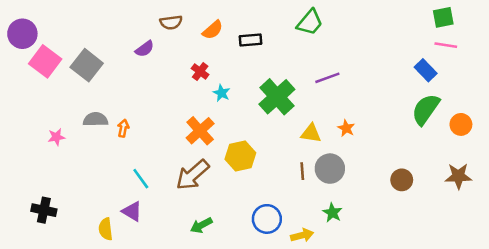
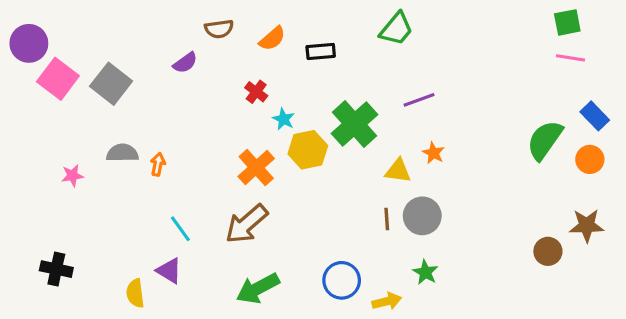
blue rectangle: (426, 70) -> (595, 116), moved
orange star: (346, 128) -> (433, 153), moved
yellow hexagon: (240, 156) -> (308, 150), moved
brown circle: (402, 180) -> (548, 251), moved
green arrow: (201, 225) -> (258, 288), size x1.5

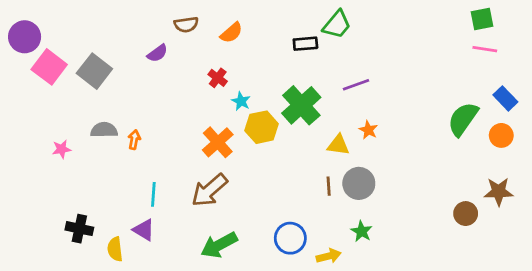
black rectangle: (321, 51) -> (305, 44), moved
cyan line: (180, 229) -> (153, 194), turned 40
black cross: (56, 269) -> (79, 229), moved

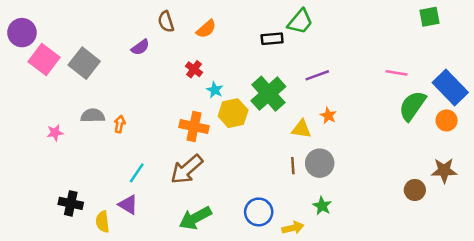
brown semicircle: (186, 24) -> (166, 22), turned 80
pink line: (485, 49) -> (397, 73), moved
blue rectangle: (505, 98) -> (450, 88), size x1.6
orange cross: (218, 142) -> (194, 127), turned -36
cyan line: (153, 194) -> (137, 173), turned 30

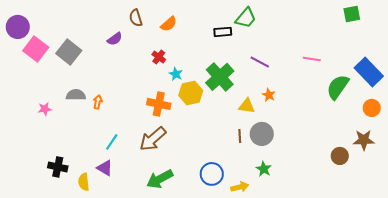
pink line: (397, 73) -> (312, 59), moved
purple line: (317, 75) -> (260, 62), turned 48
orange circle: (447, 120) -> (372, 108), moved

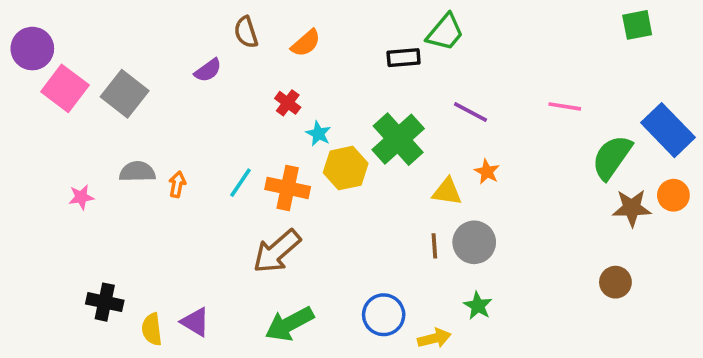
brown star: (364, 140) -> (632, 208), moved
cyan line: (112, 142) -> (241, 183), moved
purple triangle: (105, 168) -> (195, 322), moved

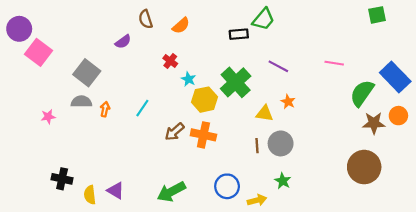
gray square: (125, 94) -> (87, 73), moved
orange cross: (288, 188) -> (203, 135), moved
brown arrow: (277, 251) -> (175, 132), moved, size x0.7
brown circle: (615, 282) -> (364, 167), size x1.8

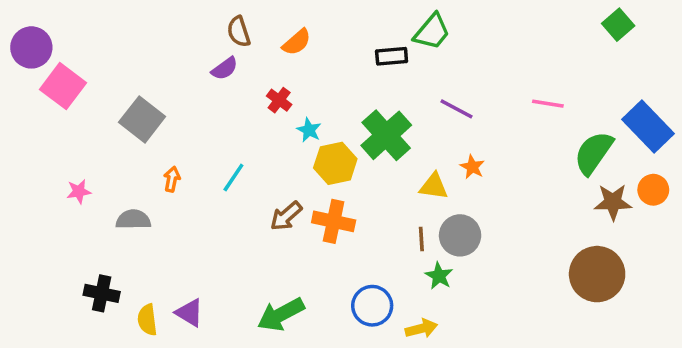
green square: (377, 15) -> (618, 25), turned -30
purple semicircle: (123, 42) -> (225, 69), moved
gray semicircle: (81, 102) -> (133, 220), moved
green star: (283, 181) -> (439, 276), moved

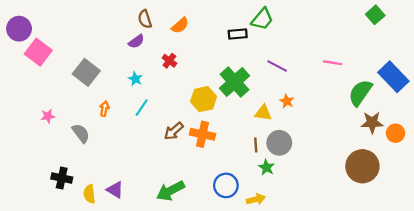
cyan star: (309, 130) -> (135, 79), moved
orange circle: (653, 190) -> (396, 133), moved
gray semicircle: (133, 220) -> (81, 133), turned 54

